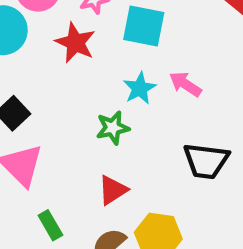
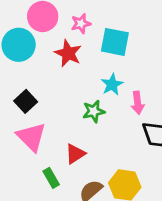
pink arrow: (185, 84) -> (138, 103), moved, turned -130
red triangle: (113, 190) -> (75, 154), moved

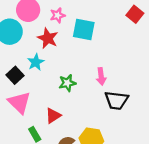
cyan star: (112, 84) -> (36, 62), moved

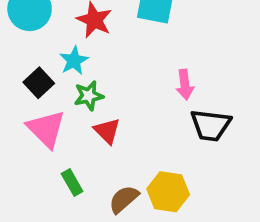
green star: (67, 83) -> (89, 96), moved
red triangle: (53, 116) -> (107, 131), moved, turned -42

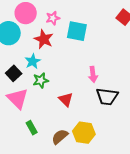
red triangle: (107, 131) -> (66, 100), moved

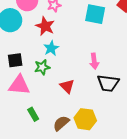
cyan square: (77, 31) -> (95, 14), moved
cyan star: (33, 61) -> (51, 48), moved
black square: (14, 73) -> (15, 60), turned 35
pink triangle: (18, 98) -> (19, 85), turned -40

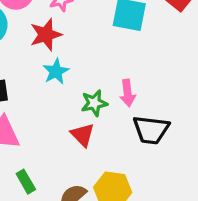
red star: (45, 26) -> (46, 35), turned 30
green star: (42, 67) -> (94, 103), moved

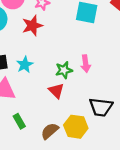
cyan star: (56, 71) -> (25, 65), moved
black trapezoid: (151, 130) -> (101, 107), moved

